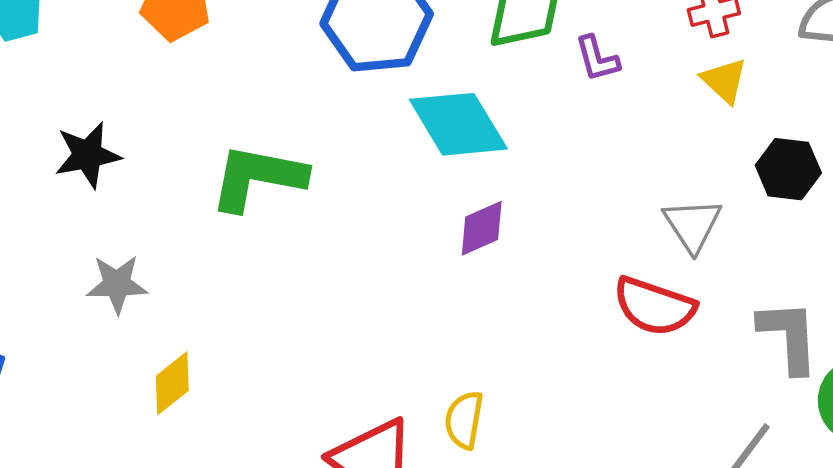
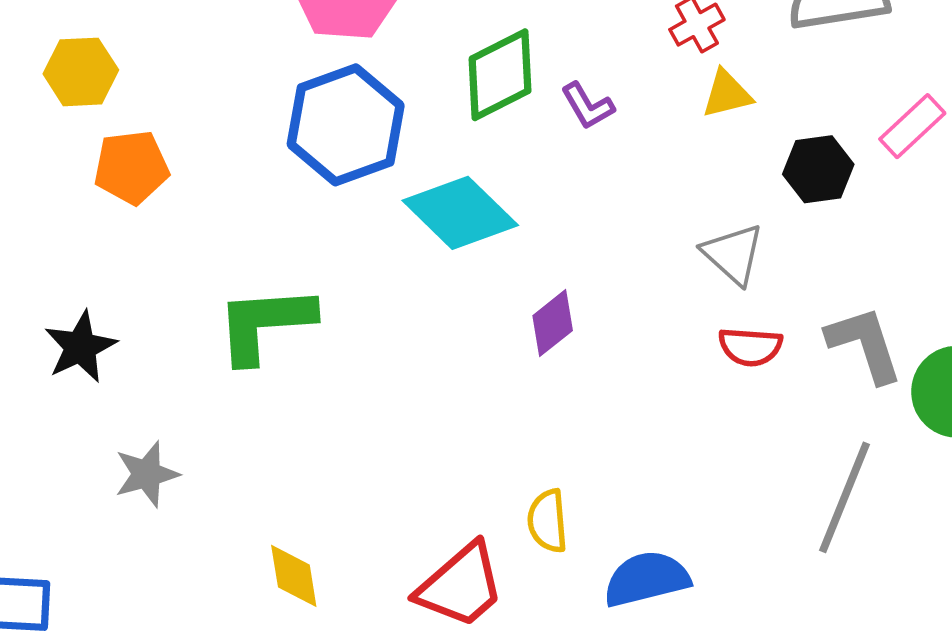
yellow triangle: (724, 81) -> (727, 94), turned -42
purple diamond: (482, 228) -> (553, 323), moved
red semicircle: (654, 306) -> (750, 347), moved, size x0.7
yellow diamond: (172, 383) -> (294, 576), moved, turned -46

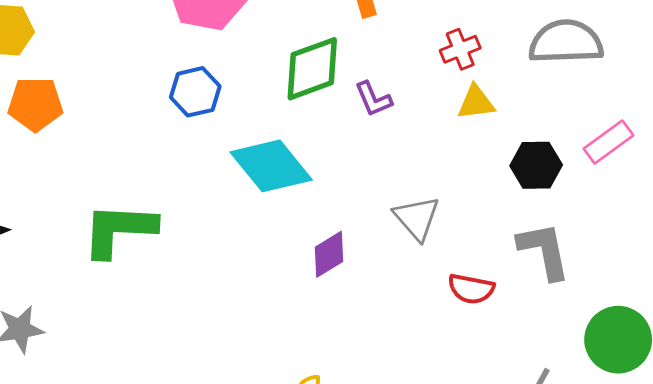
blue hexagon: (346, 125) -> (195, 92), size x0.6
gray triangle: (733, 254) -> (417, 218), moved
gray L-shape: (865, 344) -> (544, 251), moved

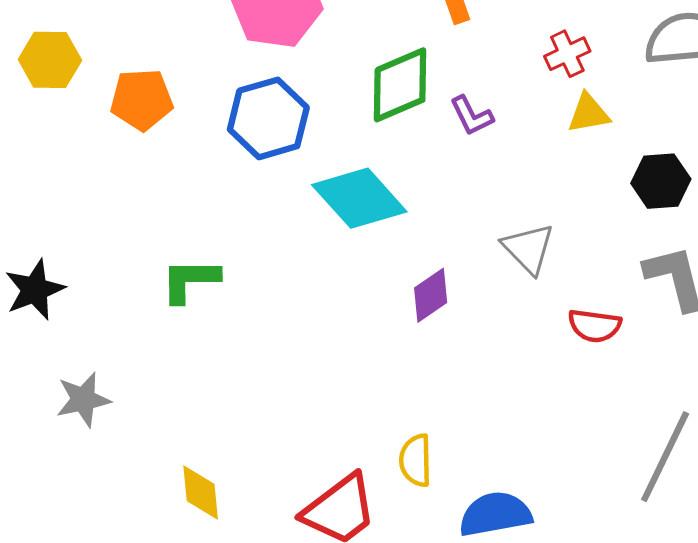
blue hexagon: (195, 92) -> (268, 118), size x1.4
orange pentagon: (35, 104) -> (142, 100), moved
green L-shape: (119, 230) -> (190, 280), size x0.7

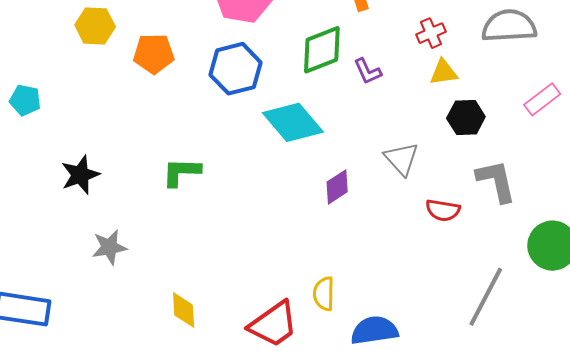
black hexagon: (661, 181) -> (466, 117), moved

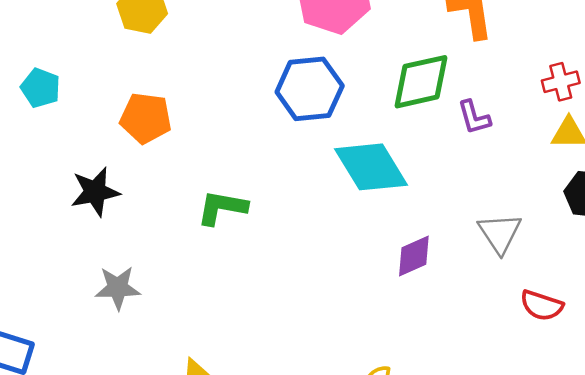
orange pentagon: (154, 54) -> (146, 118), moved

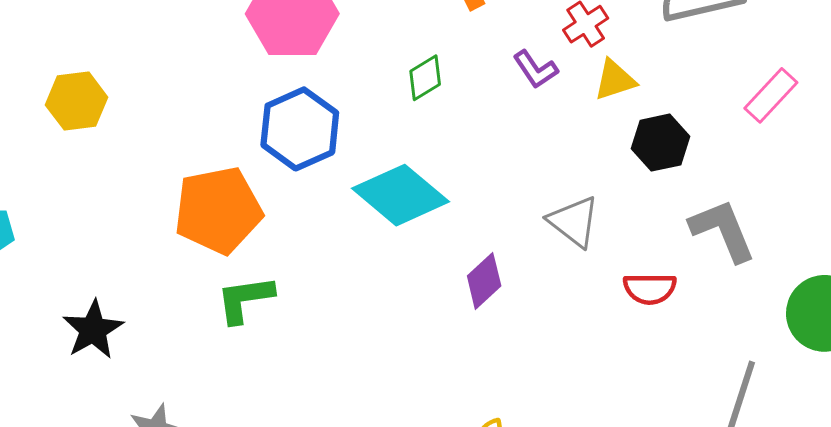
green diamond: (421, 82) -> (425, 78), size x0.6
purple L-shape: (474, 117) -> (536, 69), moved
orange pentagon: (146, 118) -> (218, 210), moved, size x1.4

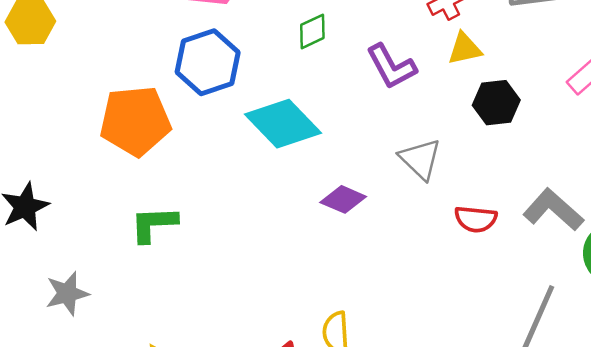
purple L-shape: (536, 69) -> (391, 67), moved, size x1.4
gray L-shape: (723, 230) -> (553, 210), moved, turned -32
purple diamond: (484, 281) -> (343, 199), turned 60
green L-shape: (245, 299) -> (154, 224), moved

